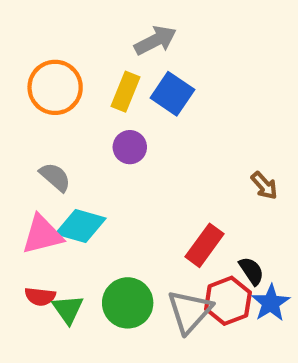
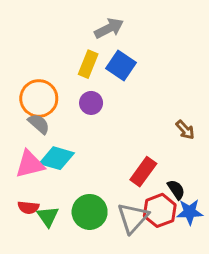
orange circle: (55, 87) -> (39, 98), moved
blue star: (271, 303) -> (190, 212), turned 30

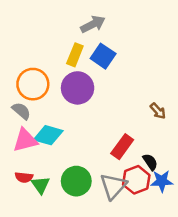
purple circle: (91, 103) -> (78, 88), size x1.6
gray semicircle: (39, 124) -> (21, 111), moved

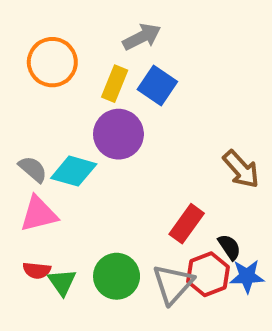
orange circle: (33, 84) -> (52, 62), moved
brown arrow: (158, 111) -> (241, 169), size x1.5
cyan diamond: (48, 135) -> (74, 171), moved

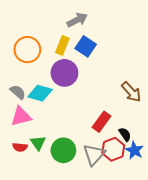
orange circle: (52, 62) -> (27, 50), moved
blue star: (247, 276) -> (134, 150), turned 30
green triangle: (62, 282) -> (38, 143), moved

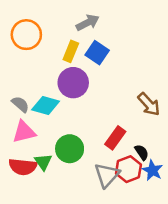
orange circle: (27, 50) -> (26, 35), moved
red semicircle: (20, 147) -> (23, 167), size x1.6
green circle: (63, 150) -> (70, 149), moved

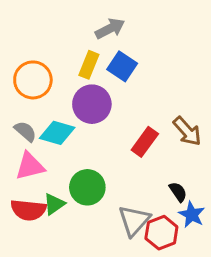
orange circle: (26, 35) -> (33, 80), moved
red rectangle: (115, 138) -> (145, 142), moved
green triangle: (43, 162) -> (54, 204), turned 30
red hexagon: (128, 169) -> (161, 233), moved

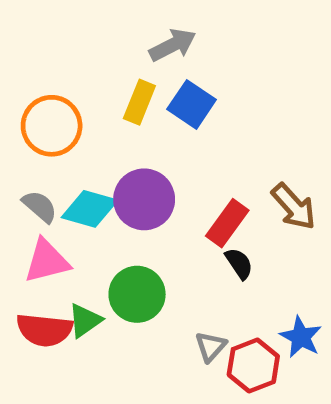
purple circle: (92, 104) -> (144, 199), moved
black semicircle: (178, 192) -> (239, 263), moved
gray triangle: (134, 221) -> (211, 347), size x0.6

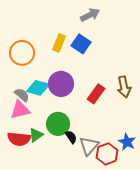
gray arrow: (173, 45) -> (90, 15), moved
gray semicircle: (40, 206) -> (22, 95), moved
brown arrow: (294, 206) -> (124, 87), turned 30
black semicircle: (239, 263) -> (71, 137), moved
gray triangle: (211, 347) -> (89, 146), size x1.5

